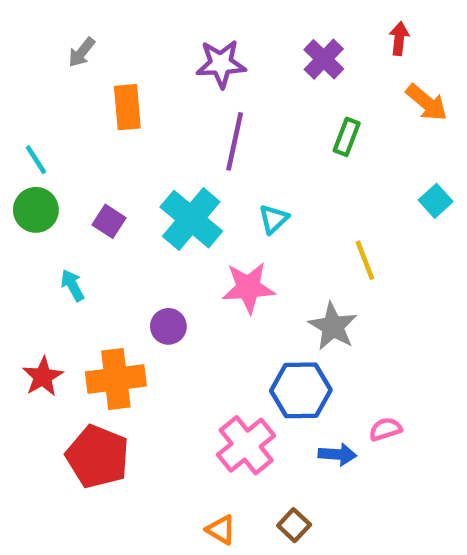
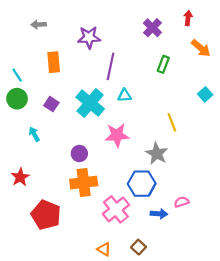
gray arrow: (82, 52) -> (39, 25), turned 48
purple star: (221, 64) -> (89, 37), moved
orange rectangle: (127, 107) -> (54, 62), moved
cyan triangle: (273, 219) -> (125, 95), moved, turned 40
orange cross: (116, 379) -> (84, 183), moved

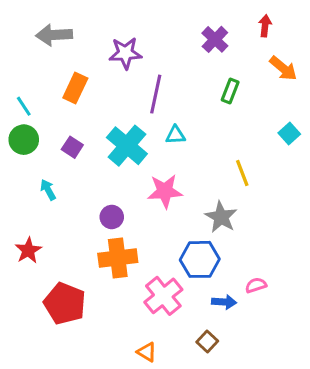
gray arrow: (39, 25) -> (54, 35), size x1.6
orange rectangle: (54, 62) -> (75, 88), turned 30
brown square: (138, 247) -> (207, 341), moved

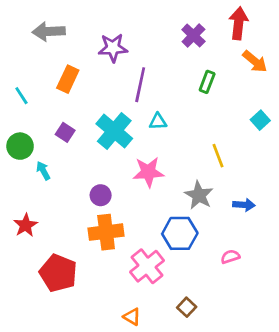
red arrow: (265, 26) -> (238, 23), size x1.6
green circle: (24, 140) -> (20, 146), moved
blue arrow: (224, 302) -> (244, 205), moved

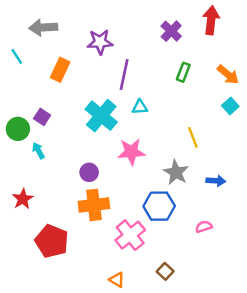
orange arrow: (255, 61) -> (228, 75), moved
cyan line: (21, 96) -> (17, 56), moved
purple square: (65, 132) -> (42, 117), moved

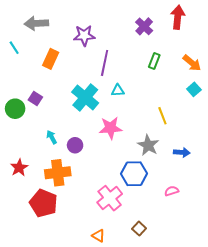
cyan arrow: (38, 151) -> (52, 137), moved
orange cross: (94, 205) -> (58, 173), moved

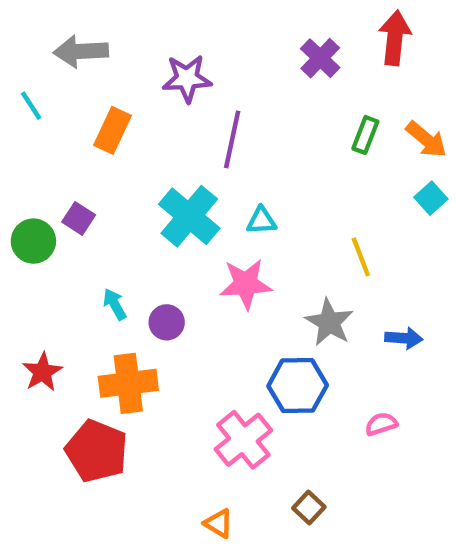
green rectangle: (154, 61) -> (365, 135), moved
cyan triangle: (118, 90) -> (261, 221), moved

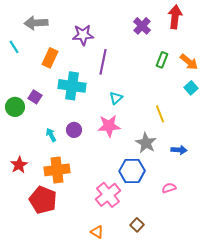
cyan cross: (189, 216) -> (72, 86), moved, turned -32
cyan triangle: (261, 221) -> (116, 98), turned -40
purple circle: (167, 322) -> (74, 130), moved

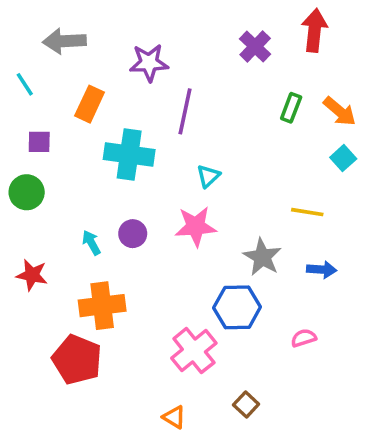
purple square: (35, 97) -> (39, 142), moved, turned -32
yellow line: (160, 114) -> (307, 212), moved, turned -60
red star: (19, 165) -> (32, 275), moved, turned -30

